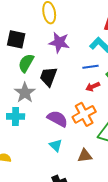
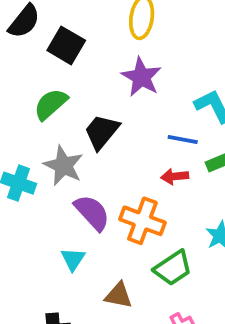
green semicircle: (26, 63) -> (51, 104), moved
gray star: (25, 93) -> (63, 166), moved, turned -30
orange cross: (84, 114) -> (142, 221), turned 30

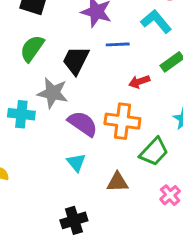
blue line: (183, 139) -> (118, 44), moved

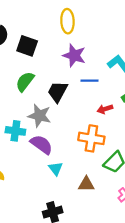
purple semicircle: (83, 124) -> (41, 145), moved

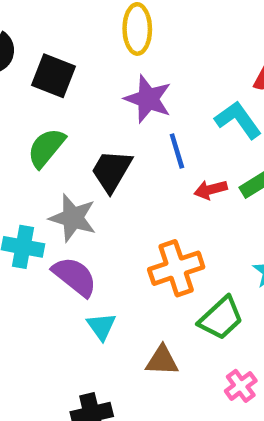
blue line: (89, 81) -> (177, 151), turned 72
red arrow: (105, 109) -> (211, 190), moved
orange cross: (91, 138) -> (176, 268), turned -30

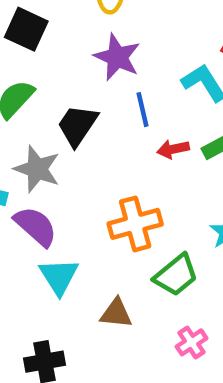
cyan triangle: (101, 326) -> (59, 276), size x1.4

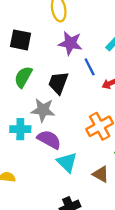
brown triangle: (116, 313) -> (101, 174), turned 36

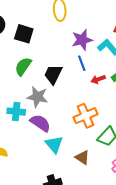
purple star: (70, 43) -> (82, 40), moved, turned -30

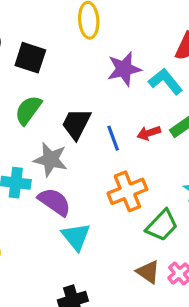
blue line: (82, 63) -> (113, 138), moved
brown triangle: (82, 158) -> (148, 272), moved

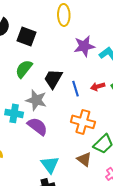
orange cross: (127, 191) -> (83, 122), turned 35
cyan triangle: (76, 237) -> (50, 165), moved
brown triangle: (148, 272) -> (84, 159), moved

